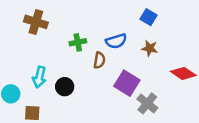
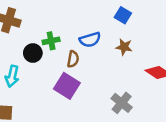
purple square: (127, 83) -> (67, 86), moved
black circle: (65, 87) -> (33, 53), moved

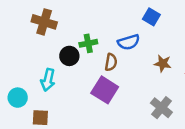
blue square: (123, 15) -> (151, 17), moved
brown star: (124, 47) -> (163, 64), moved

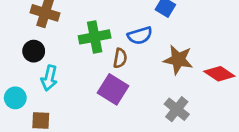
green cross: (88, 43) -> (95, 37), size x1.5
black circle: (69, 56) -> (34, 51), moved
brown star: (163, 64) -> (178, 60), size x1.5

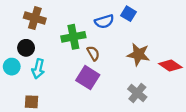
blue semicircle: (140, 36) -> (104, 21), moved
brown semicircle: (120, 58) -> (93, 53), turned -40
cyan circle: (15, 98) -> (12, 67), moved

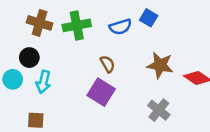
green cross: (73, 37) -> (77, 25), moved

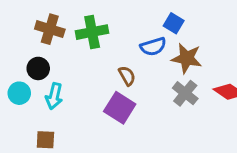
blue semicircle: (120, 27) -> (153, 47), moved
brown star: (160, 65) -> (187, 58), moved
gray cross: (159, 110) -> (185, 93), moved

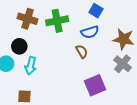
blue square: (174, 23) -> (96, 11), moved
blue semicircle: (153, 47) -> (90, 32), moved
purple square: (120, 108) -> (95, 85), moved, turned 35

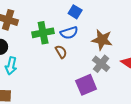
green cross: (57, 21) -> (43, 33), moved
purple square: (95, 85) -> (86, 85), moved

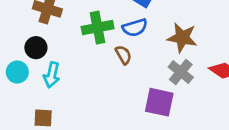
purple square: (86, 85) -> (159, 102), turned 35

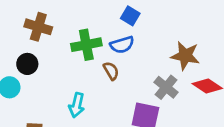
brown star: (182, 38) -> (185, 56), moved
cyan arrow: (52, 75) -> (77, 105), moved

